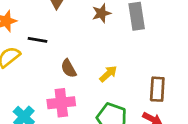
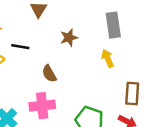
brown star: (101, 13) -> (69, 38), moved
yellow arrow: (108, 74) -> (108, 58), moved, turned -72

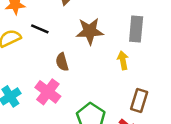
brown star: (69, 38) -> (90, 31), size x1.5
pink cross: (42, 106) -> (48, 92), turned 30

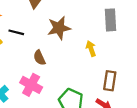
gray rectangle: (136, 29) -> (111, 20), moved

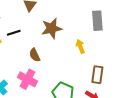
black line: (16, 32) -> (14, 33), turned -32

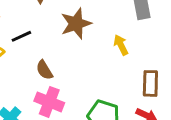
brown semicircle: (35, 55) -> (44, 70), moved

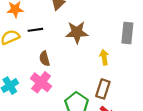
brown rectangle: (150, 83) -> (103, 89), moved

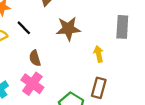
black line: (35, 30) -> (24, 28), turned 56

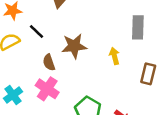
brown star: (68, 29) -> (74, 46), moved
brown rectangle: (99, 88) -> (148, 74), moved

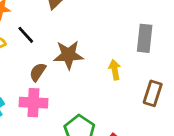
brown semicircle: (49, 62) -> (38, 72), turned 49
pink cross: (47, 89) -> (33, 103), turned -35

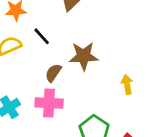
yellow arrow: (115, 70) -> (127, 84), moved

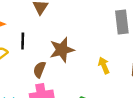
black line: (42, 36) -> (23, 41), turned 56

